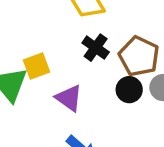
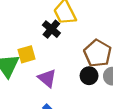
black cross: (96, 48) -> (51, 29), moved

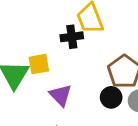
black cross: (51, 29) -> (72, 37), turned 36

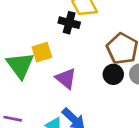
black cross: (72, 37) -> (69, 23), turned 30

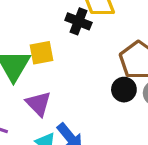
purple triangle: (66, 78) -> (38, 104), moved

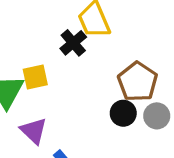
black cross: (78, 21) -> (73, 43), turned 30

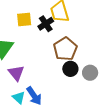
yellow square: (35, 77) -> (24, 20), moved
brown pentagon: (138, 82) -> (65, 49), moved

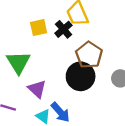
black circle: (70, 69) -> (81, 76), moved, size x1.6

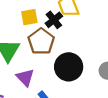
brown pentagon: (89, 55) -> (41, 41), moved

